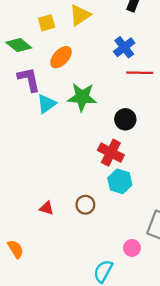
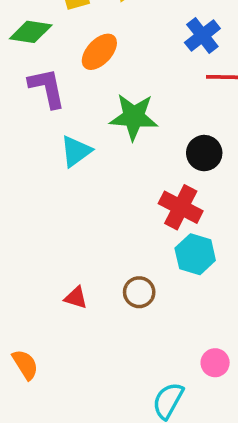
green diamond: (19, 45) -> (31, 32), turned -30
cyan triangle: (47, 104) -> (76, 151), moved

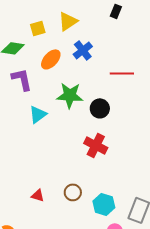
blue cross: (202, 36) -> (83, 50), moved
black circle: (204, 153) -> (100, 108), moved
cyan hexagon: (195, 254) -> (104, 204), moved

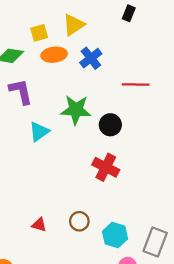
orange ellipse: (51, 59) -> (54, 55), moved, turned 40

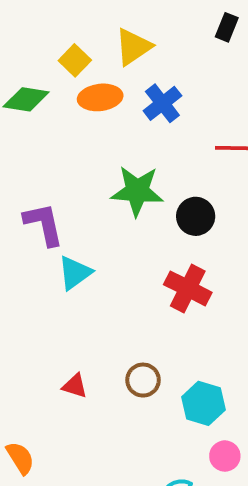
yellow square: (39, 33) -> (75, 60), turned -30
purple L-shape: (21, 91) -> (44, 224), moved
cyan triangle: (39, 132) -> (75, 273), moved

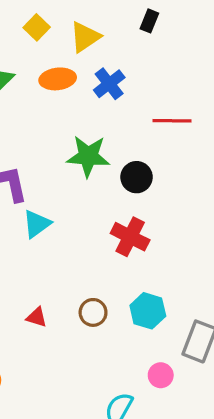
black rectangle: (227, 27) -> (149, 21), moved
yellow square: (75, 60) -> (37, 27), moved
cyan hexagon: (203, 403) -> (148, 311), moved

